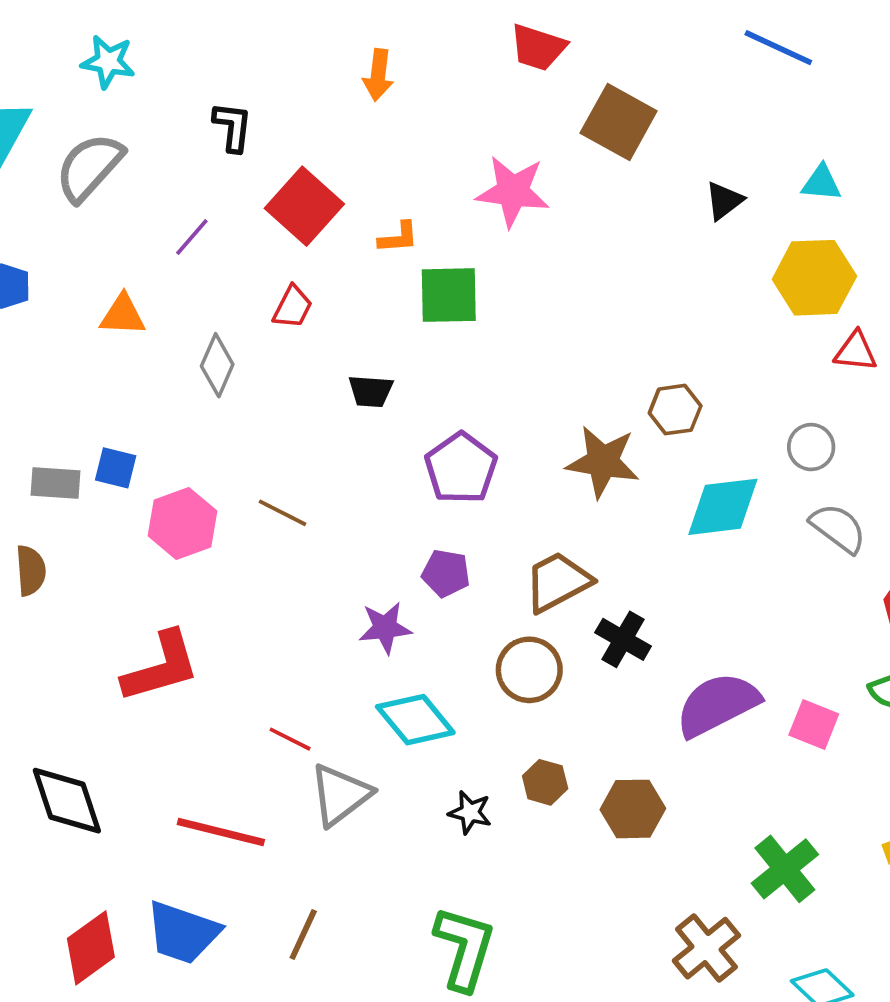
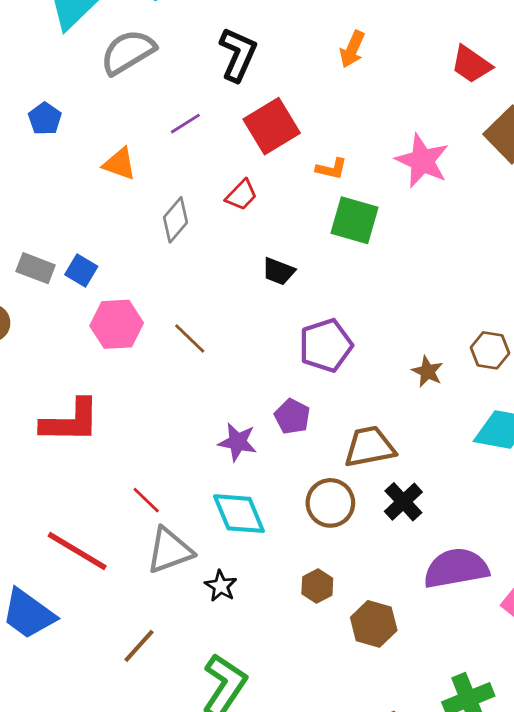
black L-shape: (233, 127) -> (238, 54), size x1.4
brown star: (603, 462) -> (427, 372), size x0.6
black star: (470, 812) -> (221, 586), moved
brown line: (303, 934) -> (139, 646), moved

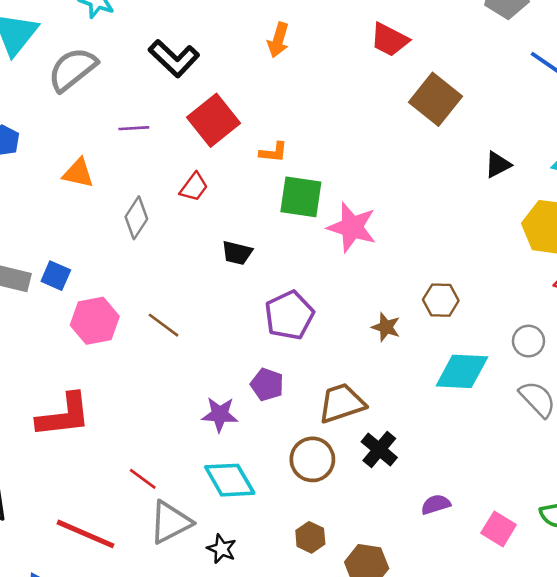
black L-shape: (238, 54) -> (174, 58), turned 117
purple line: (185, 124) -> (134, 128), turned 36
pink star: (422, 161) -> (352, 227), moved
purple semicircle: (456, 568) -> (436, 504), size x0.5

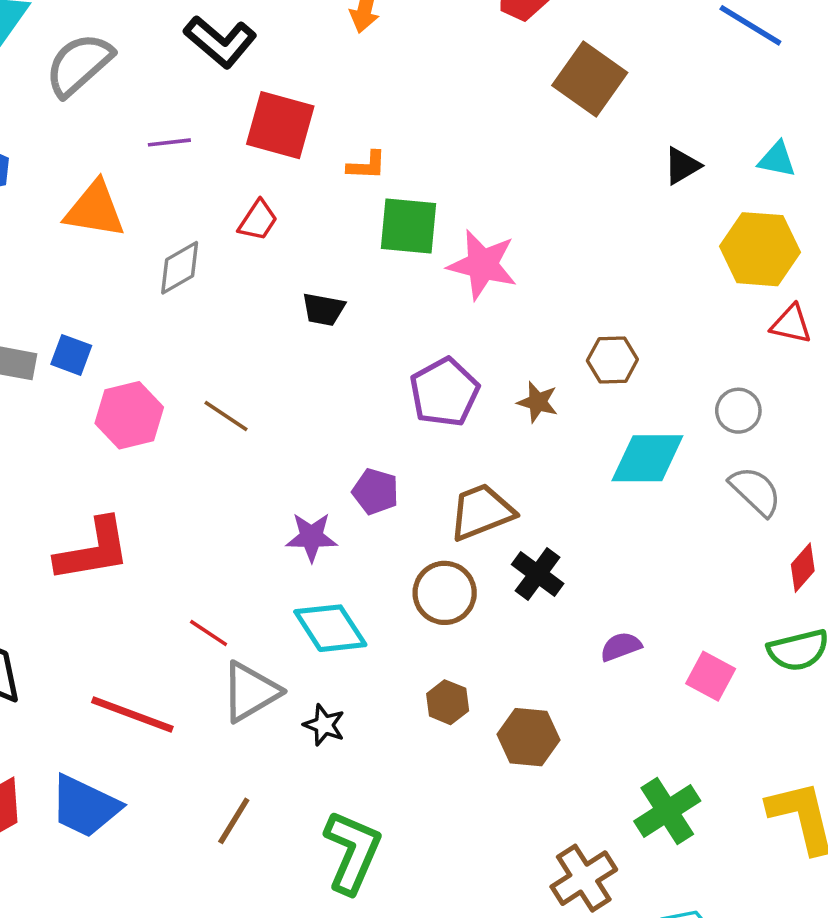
red square: (213, 120) -> (280, 125), turned -33
orange triangle: (78, 173) -> (95, 210), size x1.4
gray diamond: (136, 218) -> (180, 268), turned 30
purple pentagon: (289, 315) -> (444, 392), moved

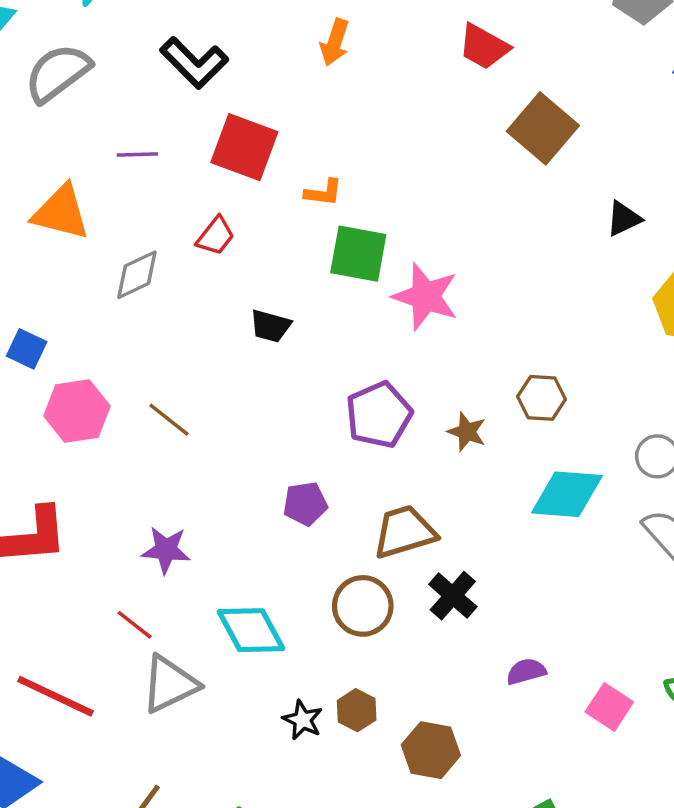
purple pentagon: (375, 492) -> (305, 504), turned -30
purple star: (311, 537) -> (166, 550), moved
black star: (324, 725) -> (303, 720), moved

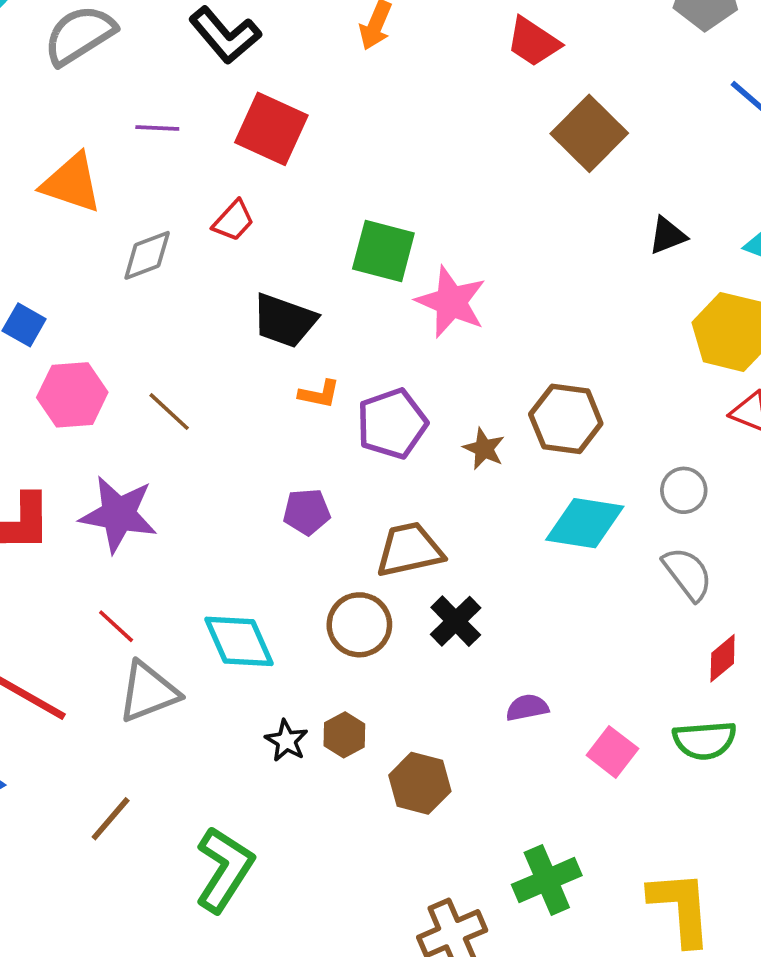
orange L-shape: (323, 193) -> (319, 394), moved
black trapezoid: (270, 326) -> (284, 321), size x1.5
brown hexagon: (542, 398) -> (566, 419), size x1.4
purple star: (166, 550) -> (118, 514), moved, size x1.5

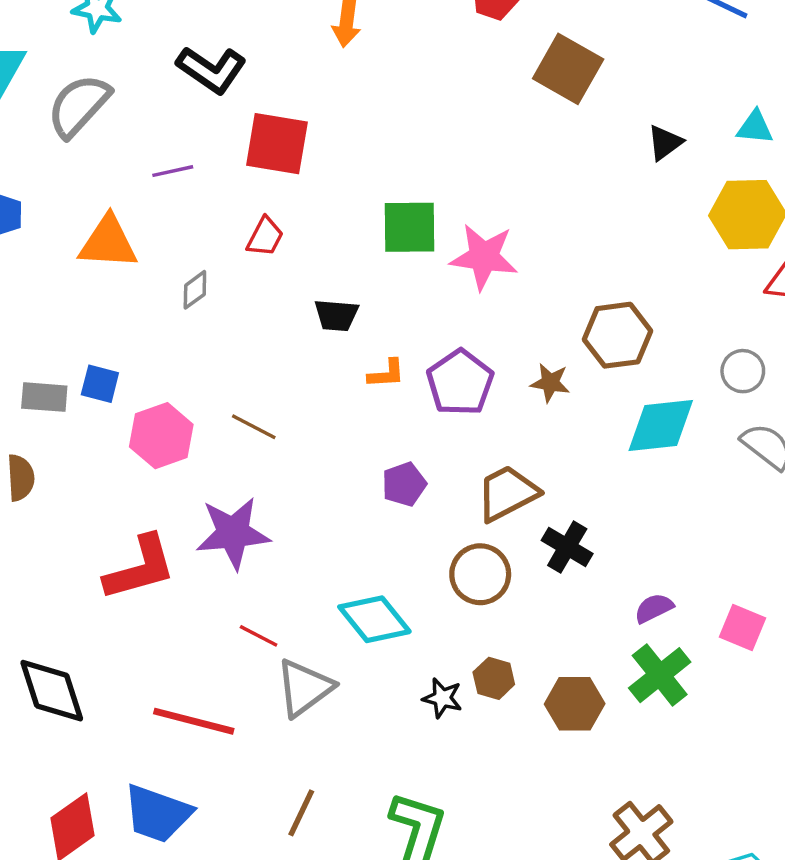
gray diamond: (147, 255) -> (195, 290), size x0.7
black trapezoid: (284, 321) -> (336, 315), size x0.7
green cross: (547, 880) -> (660, 675), moved

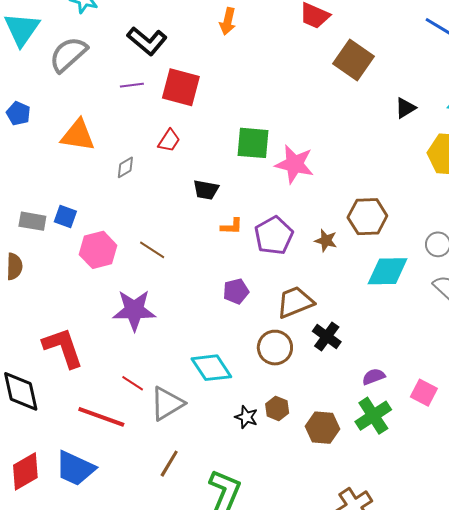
purple line: (173, 171) -> (132, 85), moved
red L-shape: (140, 568) -> (63, 348), moved, turned -99
red line: (259, 636) -> (133, 383), moved
brown line: (301, 813) -> (169, 464), moved

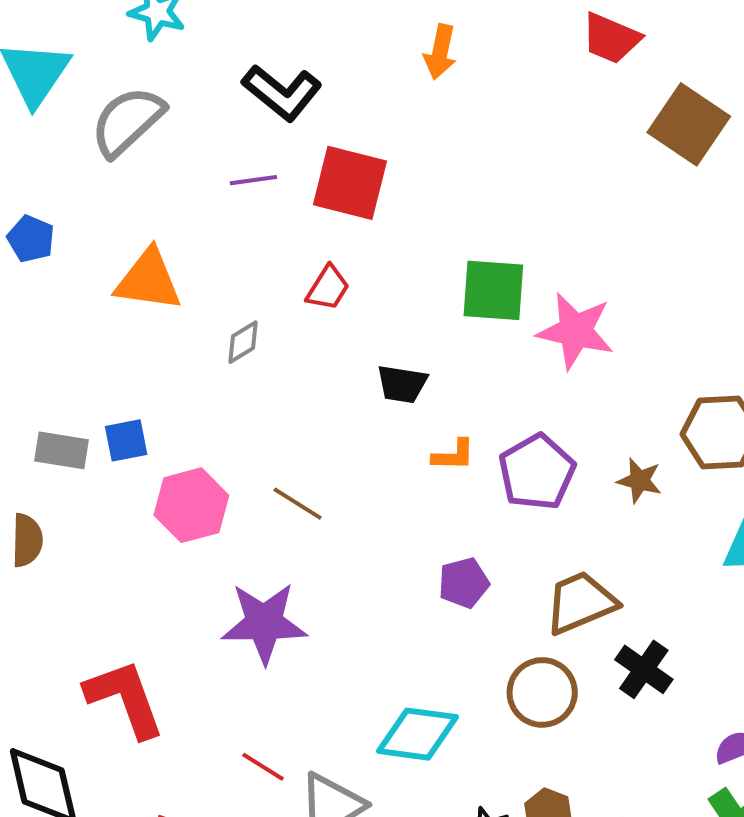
blue square: (65, 217) -> (126, 440), turned -30
cyan diamond: (211, 368) -> (417, 734), turned -48

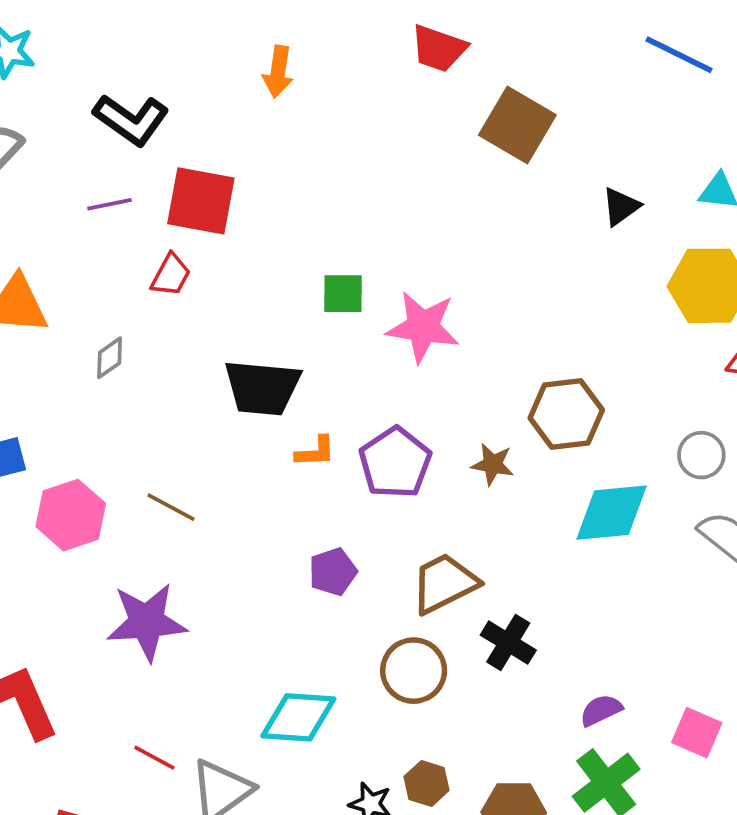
red trapezoid: (328, 288) -> (171, 275), moved
green square: (493, 290) -> (343, 294), size x0.7
black trapezoid: (402, 384) -> (262, 388), size x1.6

